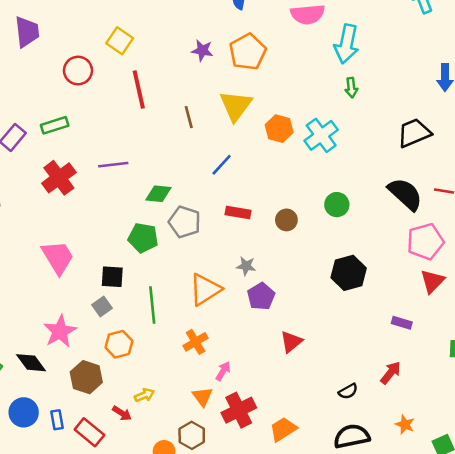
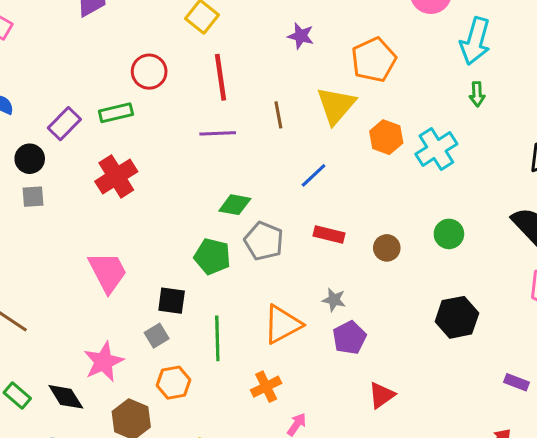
orange pentagon: (248, 52) -> (374, 60), moved
red circle: (78, 71) -> (149, 72), moved
purple line: (113, 165) -> (218, 133), moved

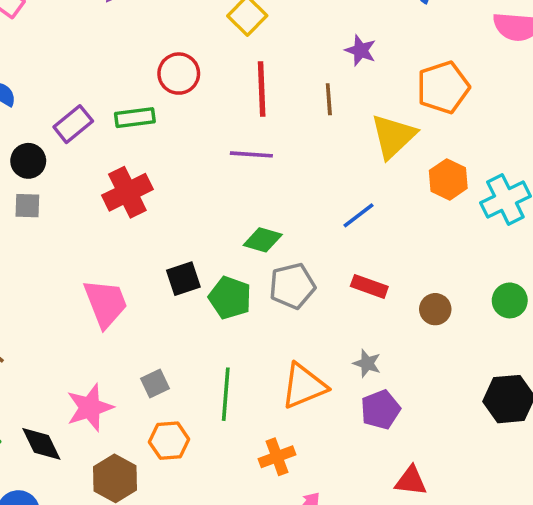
brown line: (278, 115) -> (329, 99), moved
gray pentagon: (264, 241) -> (292, 286), turned 30
black square: (172, 301) -> (183, 279), moved, turned -32
red triangle: (381, 395) -> (411, 481), turned 36

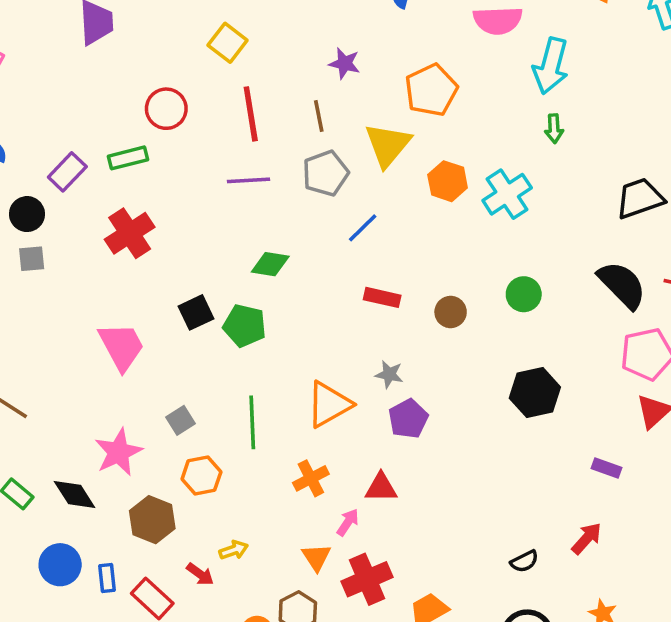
gray pentagon: (292, 286) -> (326, 173), moved
red triangle: (411, 481) -> (381, 488), moved

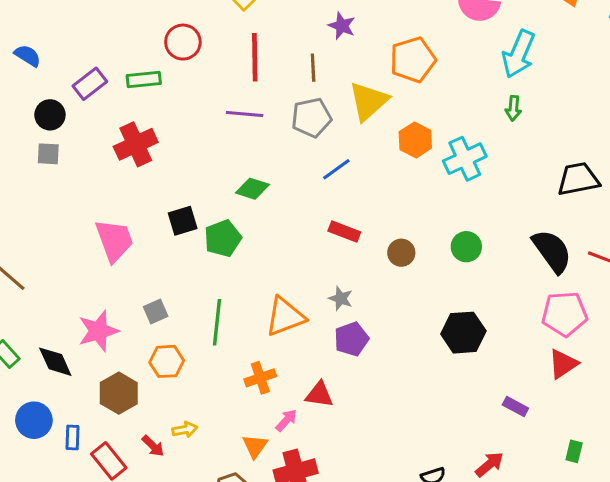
green pentagon: (245, 326) -> (223, 238), turned 30

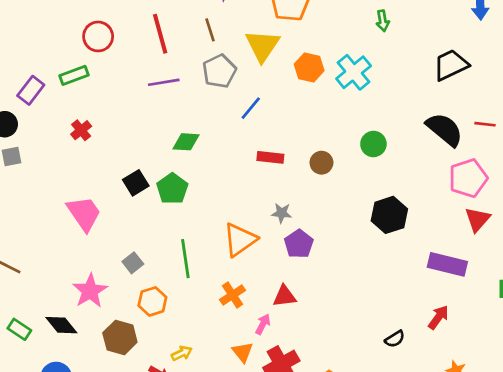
red cross: (136, 144) -> (81, 130), size x0.6
purple rectangle: (515, 406) -> (447, 264), size x1.8

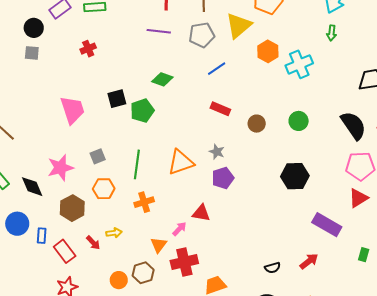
orange cross: (233, 295) -> (144, 202), moved

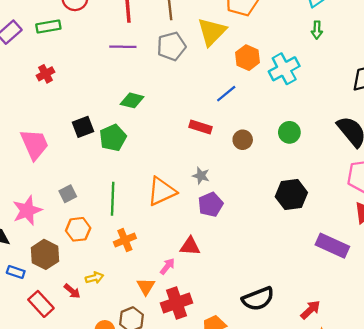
blue line: (217, 69) -> (226, 94), moved
blue rectangle: (42, 236) -> (16, 272), moved, turned -70
red arrow: (309, 261) -> (310, 310), moved
black semicircle: (273, 268) -> (258, 299), moved, size x1.8

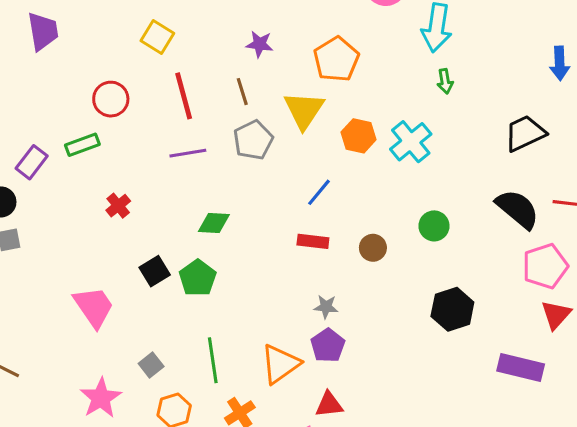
red cross: (46, 74) -> (118, 206), moved
blue line: (226, 94) -> (319, 192), moved
orange triangle: (162, 191) -> (280, 364), moved
purple pentagon: (211, 204) -> (328, 345), moved

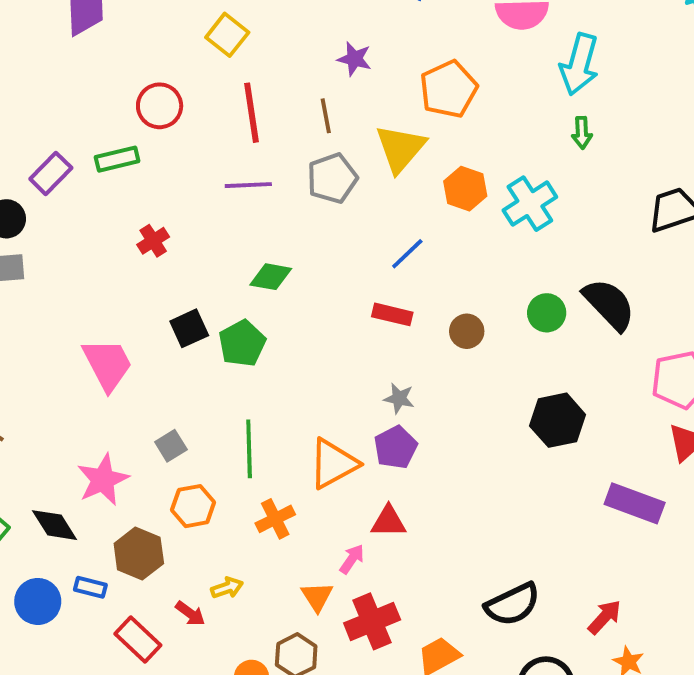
black semicircle: (518, 209) -> (609, 304), moved

